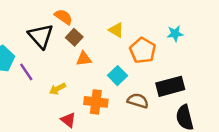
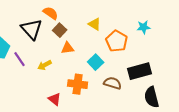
yellow arrow: (58, 89) -> (45, 65), moved

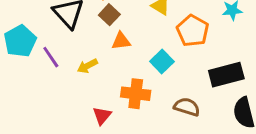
brown semicircle: (113, 83) -> (187, 107), moved
red triangle: (55, 99) -> (102, 116), turned 32

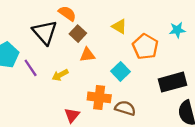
brown semicircle: (187, 107) -> (125, 108), moved

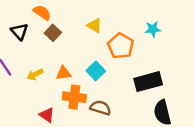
black triangle: (45, 32) -> (20, 32), size x0.7
orange triangle: (87, 55) -> (64, 73), moved
red triangle: (72, 115) -> (47, 115), turned -35

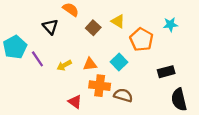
brown square: (53, 33) -> (93, 28), moved
black rectangle: (148, 82) -> (166, 72), size x0.7

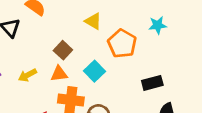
brown square: (93, 28) -> (63, 50), moved

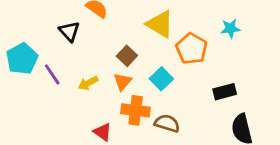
yellow triangle: (93, 21) -> (160, 24), size x1.5
orange triangle: (59, 74) -> (123, 82), turned -42

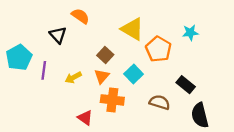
purple line: (52, 74) -> (44, 70), turned 42
black rectangle: (225, 92) -> (186, 85), turned 54
brown semicircle: (167, 123) -> (160, 102), moved

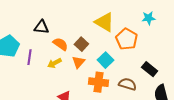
orange semicircle: (80, 16) -> (60, 44), moved
cyan star: (190, 33) -> (149, 18), moved
black triangle: (58, 35) -> (41, 27), turned -42
orange cross: (112, 100) -> (98, 82), moved

